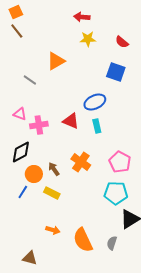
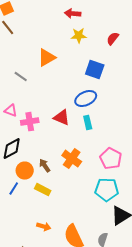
red semicircle: (122, 42) -> (113, 39), turned 88
blue square: (116, 72) -> (95, 70), moved

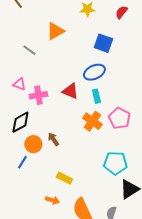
orange cross: (72, 159) -> (92, 121), moved
pink pentagon: (111, 159) -> (119, 118), moved
yellow rectangle: (43, 190) -> (64, 178), moved

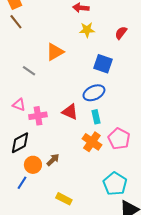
brown arrow: (53, 139) -> (53, 160), turned 80
cyan pentagon: (115, 163) -> (115, 184), turned 30

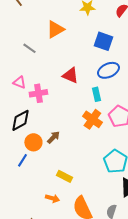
blue ellipse: (94, 93) -> (108, 70), moved
red triangle: (70, 112) -> (70, 75), moved

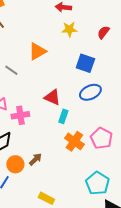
cyan rectangle: (96, 94) -> (63, 116), moved, turned 32

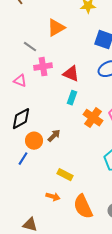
pink cross: (20, 115) -> (43, 67), moved
cyan rectangle: (63, 116) -> (72, 98), moved

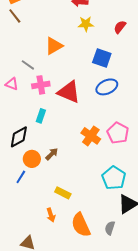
red triangle: (71, 74) -> (69, 92), size x1.4
pink triangle: (20, 81) -> (12, 84), moved
cyan rectangle: (72, 98) -> (41, 116), moved
orange arrow: (53, 197) -> (51, 215), turned 56

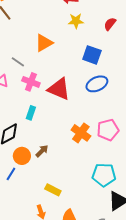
pink cross: (41, 85) -> (31, 82), turned 30
pink pentagon: (118, 133) -> (108, 130), turned 30
cyan pentagon: (114, 178) -> (104, 175), turned -30

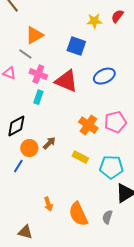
yellow star: (76, 21) -> (94, 21), moved
orange triangle: (44, 43) -> (34, 35), moved
blue square: (92, 55) -> (76, 46), moved
cyan rectangle: (31, 113) -> (38, 97), moved
yellow rectangle: (53, 190) -> (80, 157), moved

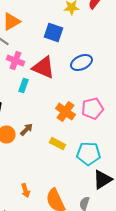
cyan rectangle: (38, 97) -> (23, 86), moved

